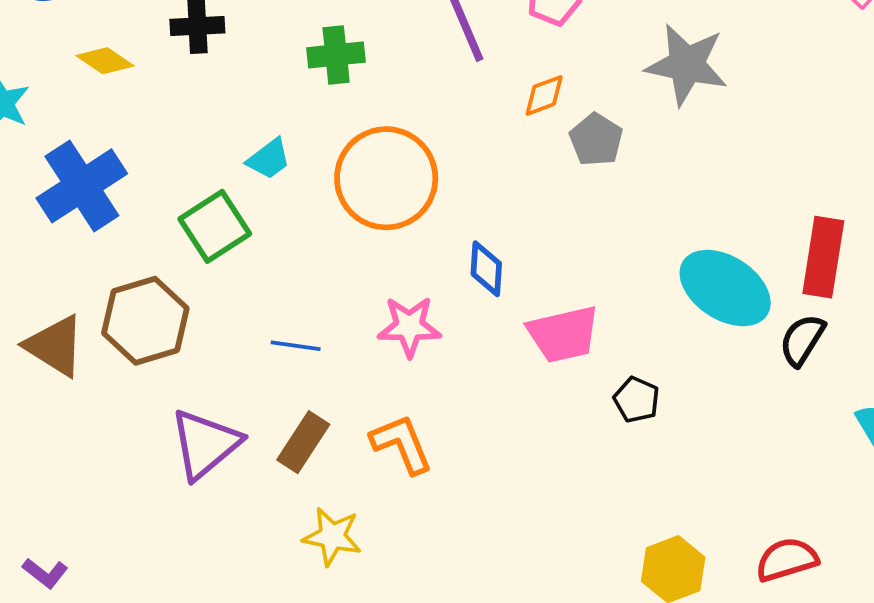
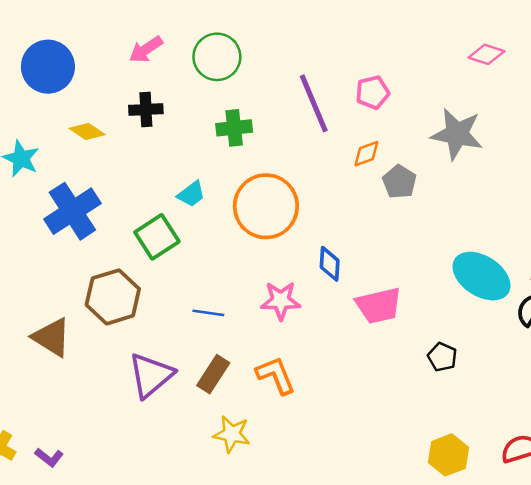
brown triangle: (55, 346) -> (52, 337), moved
black pentagon: (637, 400) -> (442, 357), moved

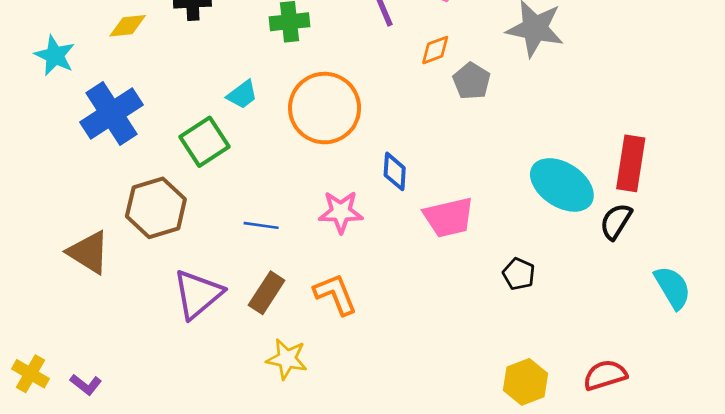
yellow diamond: (87, 132) -> (128, 26), turned -40

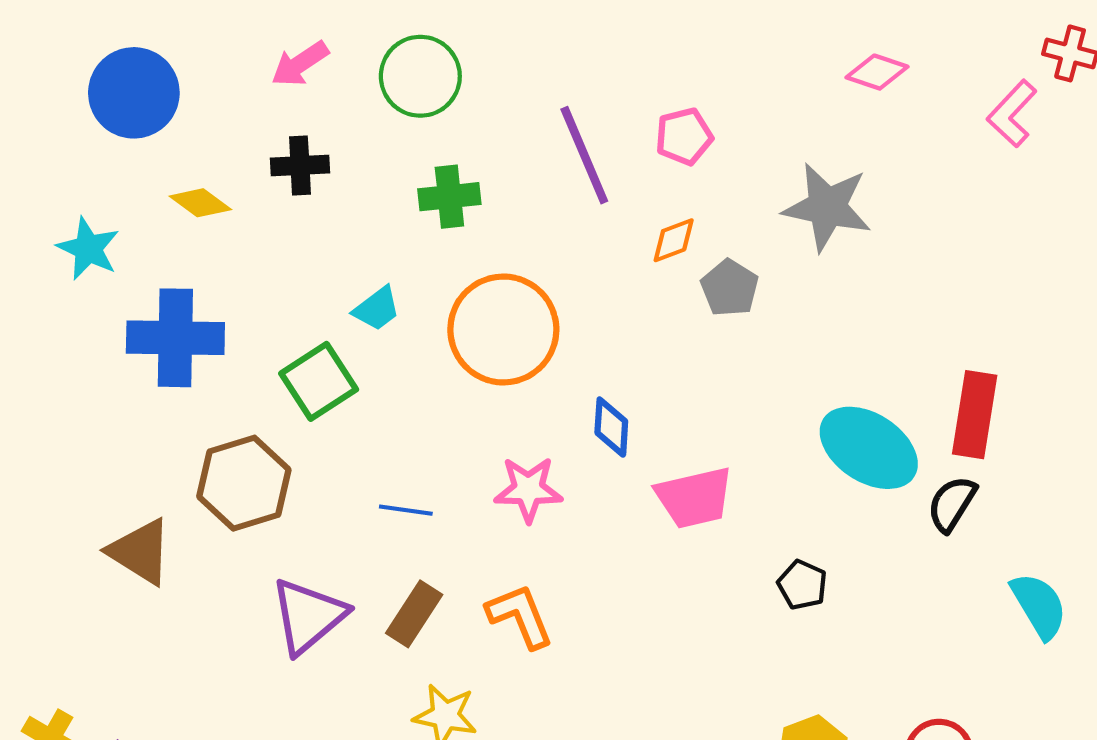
yellow diamond: (128, 26) -> (200, 203), turned 42
blue cross: (111, 113) -> (175, 338), turned 34

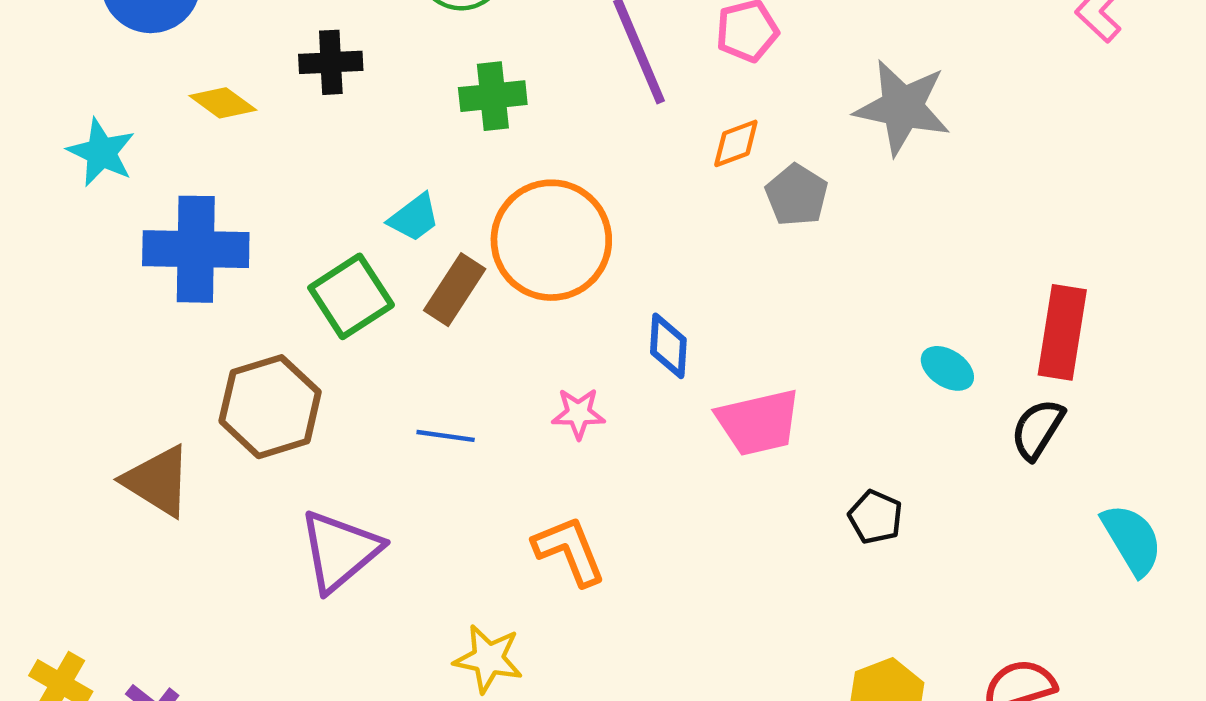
cyan ellipse: (869, 448) -> (947, 368), size x0.5
pink star: (528, 489) -> (578, 413), size x0.7
brown rectangle: (414, 614) -> (455, 290), moved

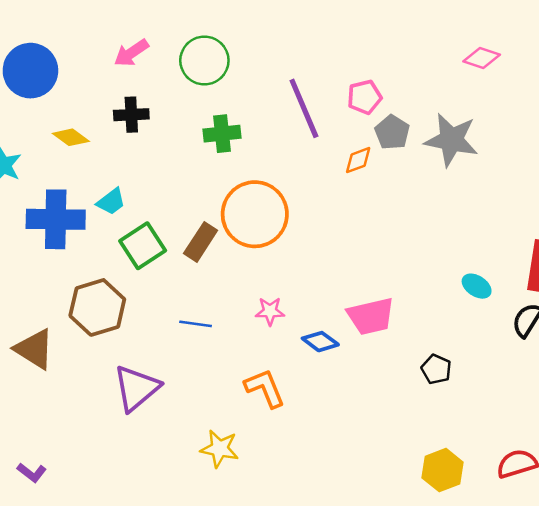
gray pentagon: (797, 195) -> (392, 132), moved
cyan trapezoid: (414, 218) -> (111, 202), moved
blue diamond: (668, 346) -> (320, 342), moved, turned -57

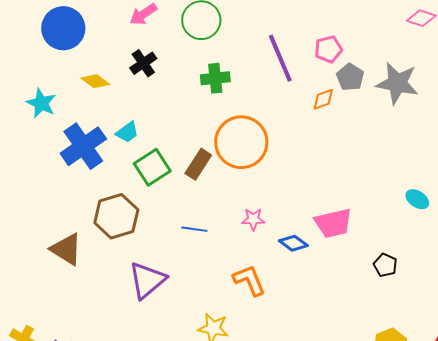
black cross: (131, 115) -> (143, 63), turned -32
blue cross: (56, 219) -> (83, 146), turned -36

